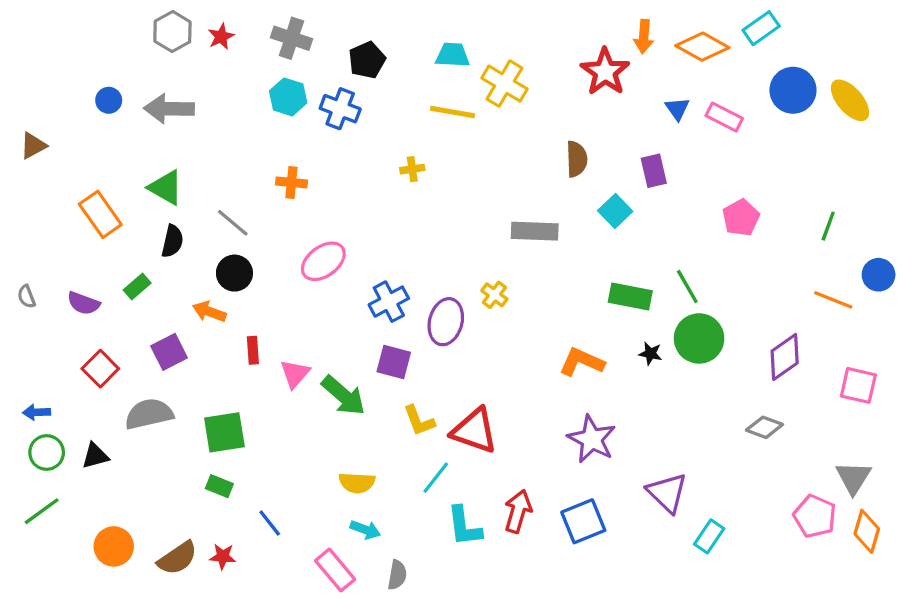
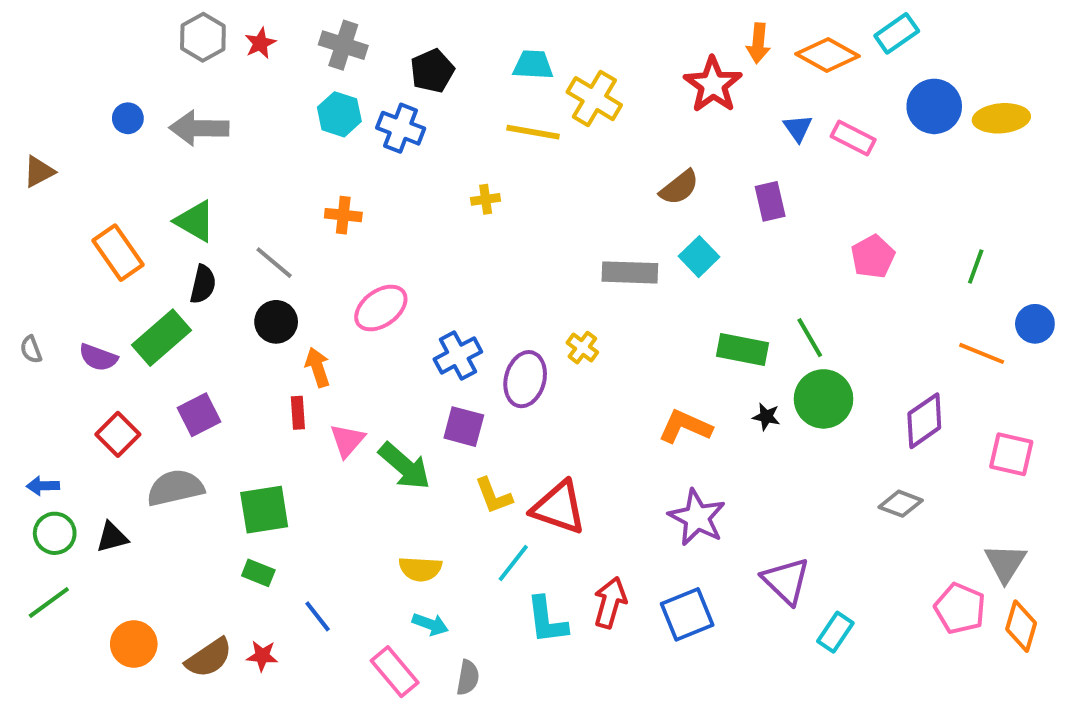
yellow ellipse: (850, 100) -> (1001, 118), turned -54
brown semicircle: (577, 159) -> (679, 187), turned 54
cyan square: (615, 211) -> (699, 257), moved
green rectangle: (137, 286) -> (161, 338), size x1.8
orange arrow: (209, 312) -> (318, 367), moved, turned 52

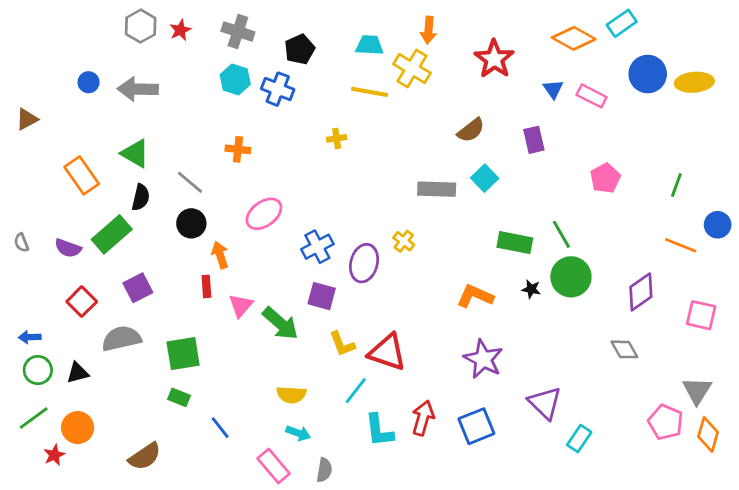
orange arrow: (758, 43) -> (428, 30), moved
gray diamond: (901, 504) -> (624, 349), turned 40
orange circle: (134, 644) -> (78, 428), moved
red star: (262, 656) -> (54, 455), moved, turned -30

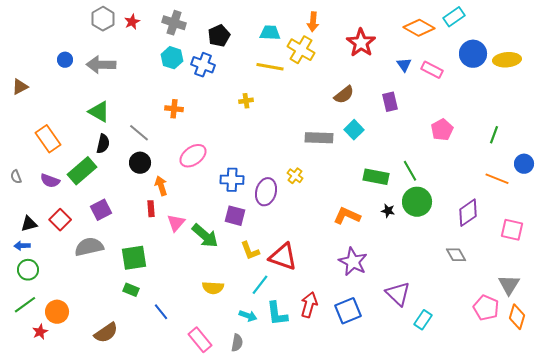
orange rectangle: (82, 175) -> (48, 139), moved
blue cross: (317, 247) -> (232, 180), turned 30
black triangle: (78, 373) -> (29, 224), moved
cyan arrow: (298, 433) -> (248, 316), moved

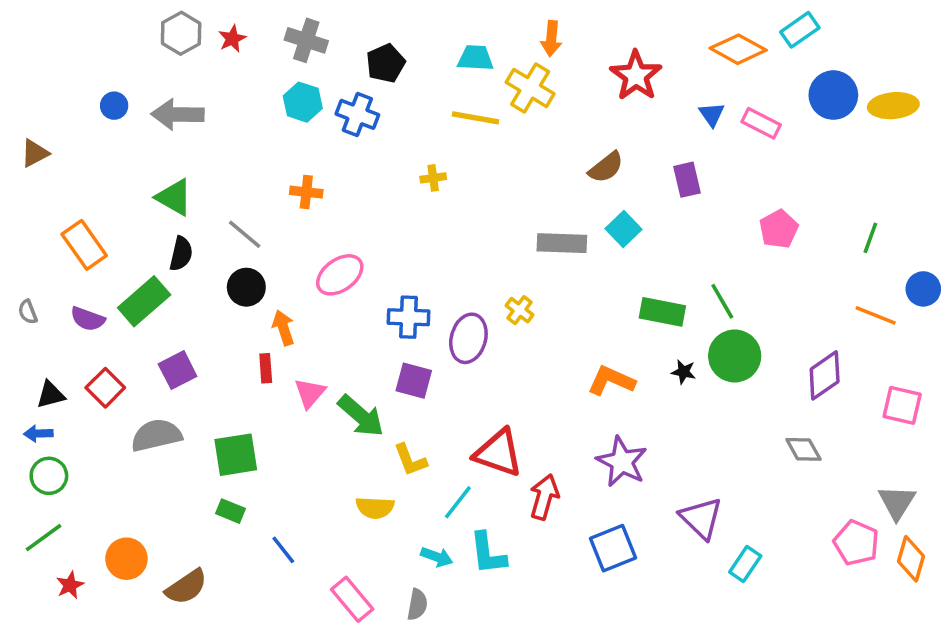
yellow L-shape: (250, 251) -> (410, 460), moved
red arrow: (309, 305) -> (544, 497), moved
orange circle: (57, 312) -> (126, 559), moved

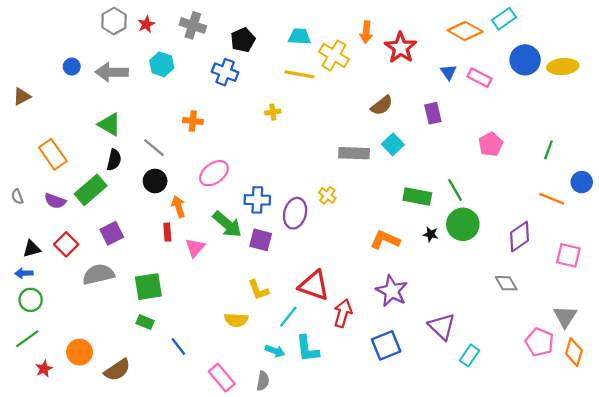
orange arrow: (551, 39) -> (366, 32), moved
cyan hexagon: (303, 102) -> (162, 64), moved
green arrow: (361, 416) -> (227, 224), moved

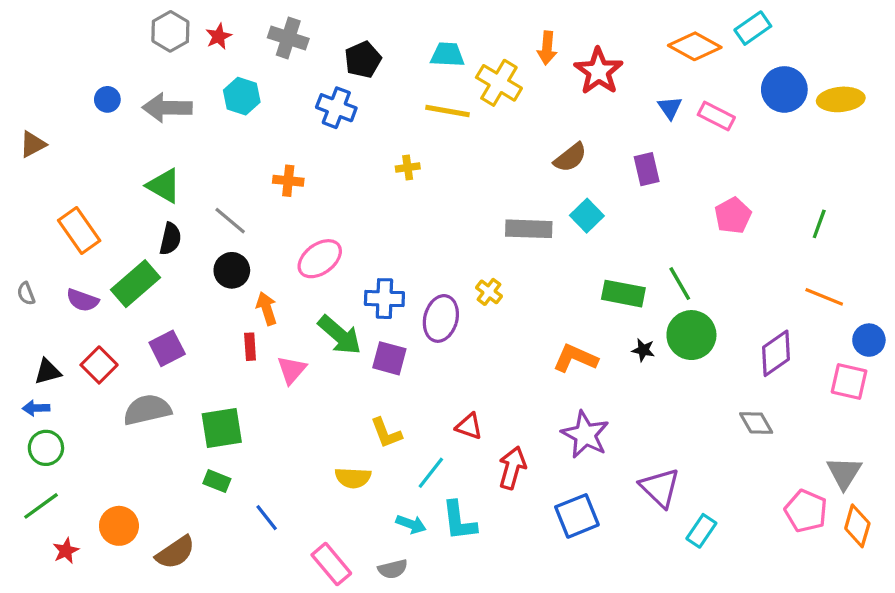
blue circle: (582, 182) -> (869, 340), moved
red triangle: (314, 285) -> (469, 426), size x0.6
gray semicircle: (263, 381) -> (393, 569), turned 66

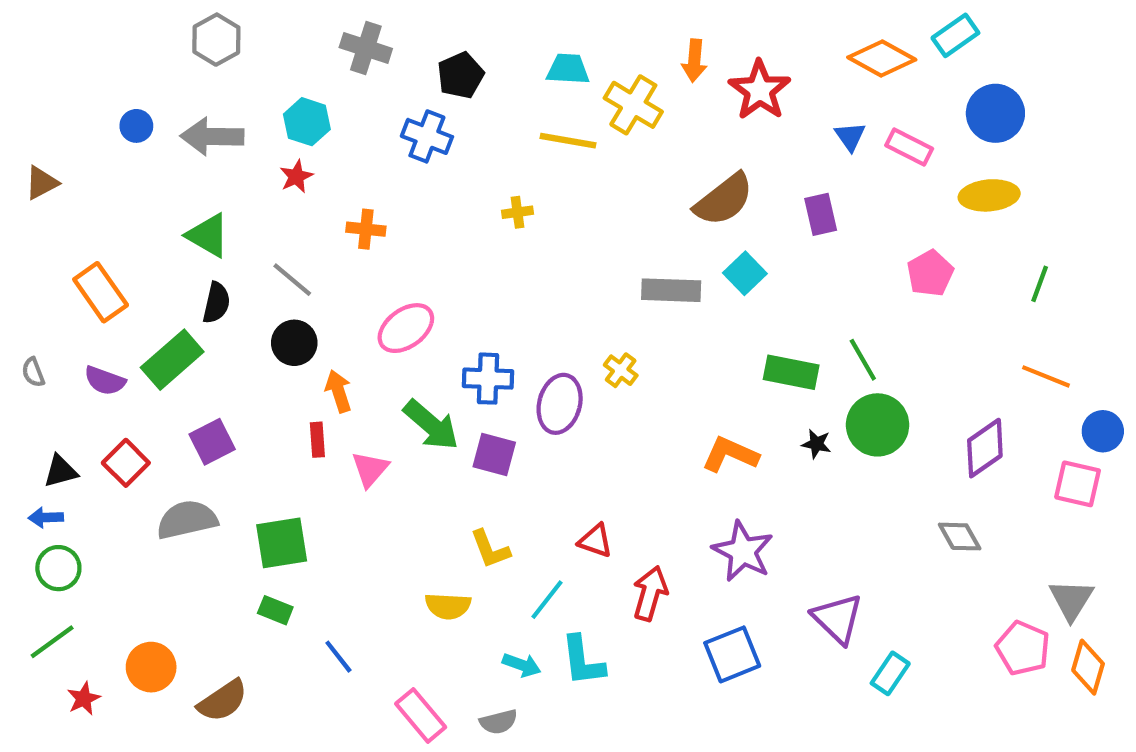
red star: (219, 36) -> (296, 176), moved
yellow ellipse: (841, 99) -> (989, 195), moved
brown semicircle: (570, 158) -> (724, 200), size x1.4

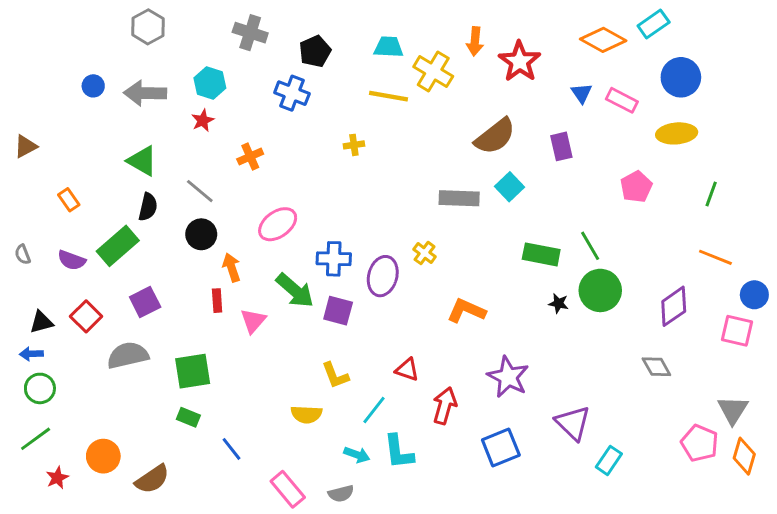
brown triangle: (42, 183) -> (26, 146), moved
orange cross: (366, 229) -> (250, 157), turned -30
orange rectangle: (101, 292) -> (69, 200), size x0.6
orange L-shape: (730, 454) -> (466, 311), moved

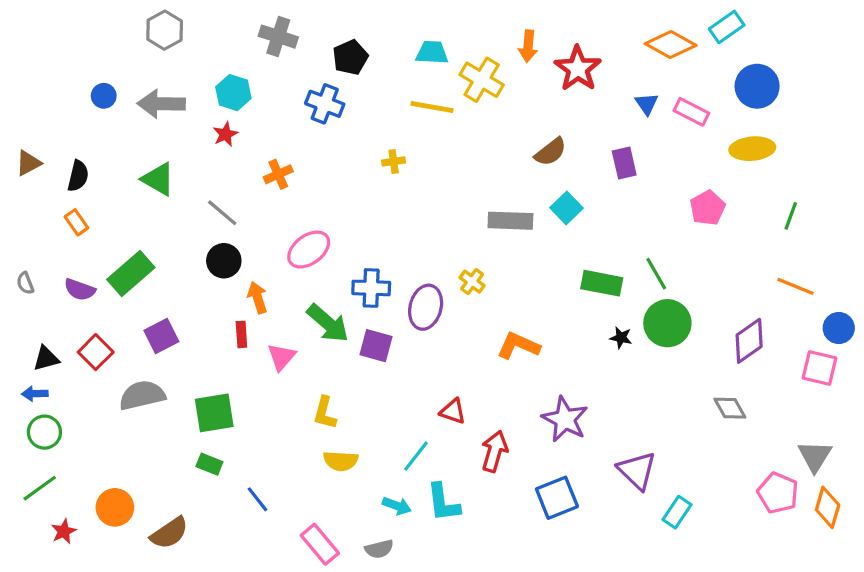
brown semicircle: (495, 136) -> (551, 152), size x0.7
black semicircle: (148, 207) -> (78, 176), moved
yellow L-shape: (335, 375) -> (325, 413), moved, turned 36

